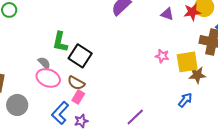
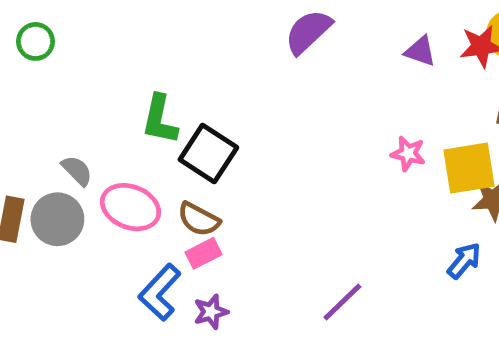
gray semicircle: (44, 63) -> (77, 171), moved
pink rectangle: (78, 97) -> (204, 253), turned 32
gray circle: (17, 105) -> (57, 219), moved

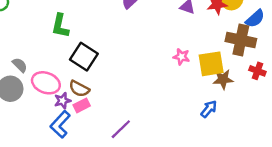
green L-shape: (160, 119) -> (60, 26), moved
purple line: (342, 302) -> (121, 129), moved
purple star: (211, 312) -> (63, 101), moved

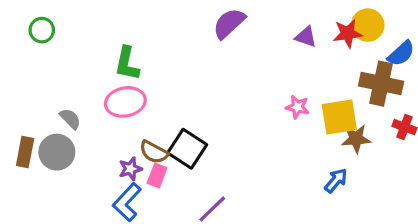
black square: (84, 57) -> (187, 149), moved
pink ellipse: (46, 83) -> (125, 102), moved, turned -32
pink rectangle: (82, 105) -> (157, 175), turned -42

